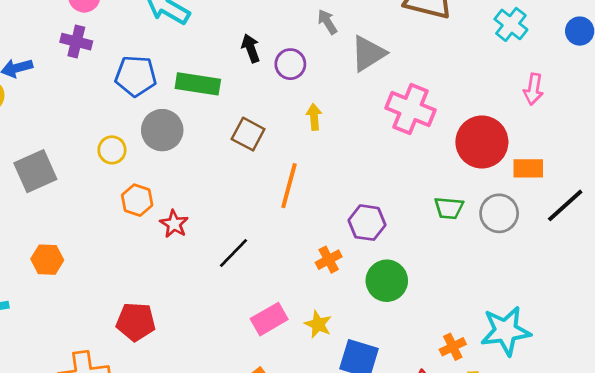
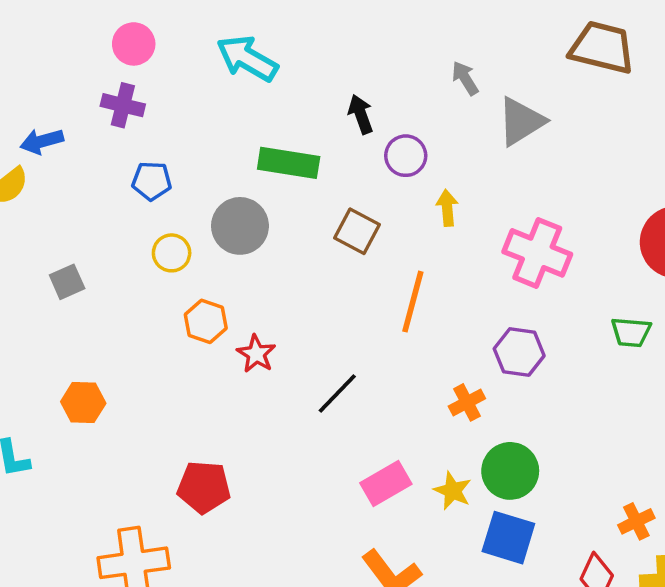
purple circle: (290, 64) -> (406, 156), moved
blue pentagon: (136, 76) -> (152, 181), moved, size x0.7
pink cross: (411, 109) -> (537, 253), moved
gray square: (35, 171) -> (67, 282), size x0.6
green circle: (387, 281) -> (510, 471), moved

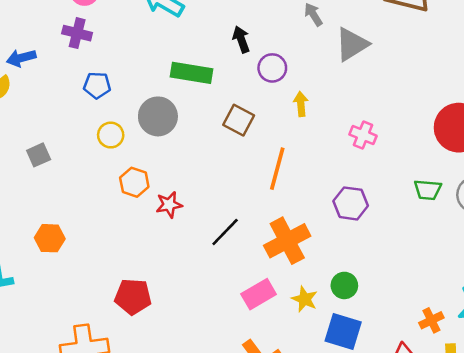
pink cross: (537, 253) -> (363, 135), size x0.6
red star: (256, 354) -> (169, 205), turned 30
orange cross: (467, 402) -> (287, 241), moved, size x1.8
green circle: (510, 471) -> (344, 285), size x0.7

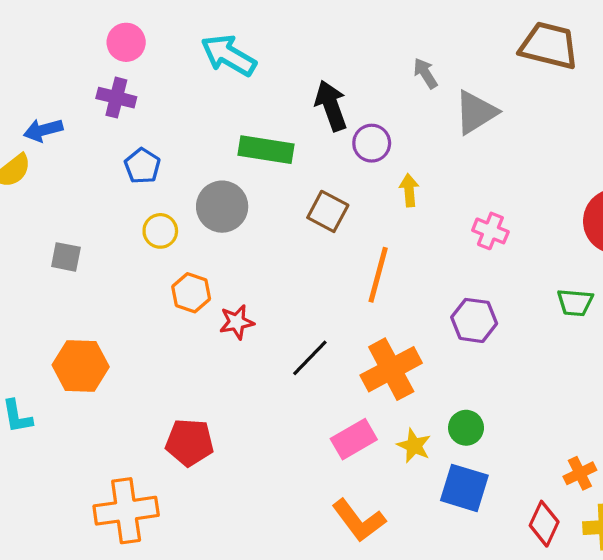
black arrow: (241, 39) -> (331, 106), size x1.4
blue pentagon: (97, 85) -> (142, 166), turned 30
gray square: (39, 155) -> (66, 257), turned 35
orange hexagon: (50, 238) -> (81, 366), size x1.4

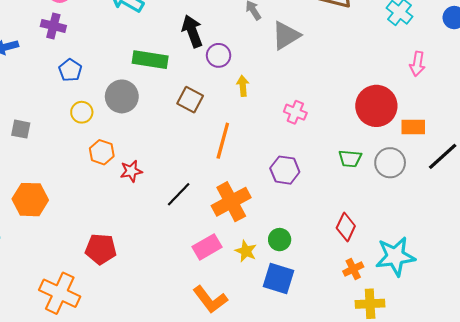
orange cross: (126, 511) -> (60, 293), turned 33
red diamond: (544, 524) -> (346, 227), moved

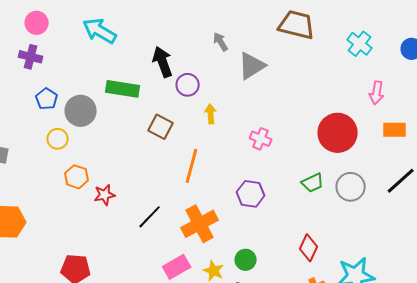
gray circle: (122, 96) -> (81, 111), moved
orange rectangle: (413, 127) -> (395, 130), moved
green trapezoid: (350, 159) -> (313, 183), turned -30

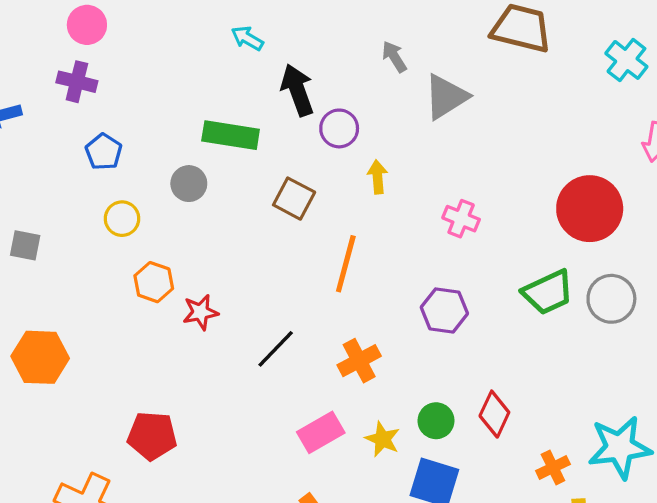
cyan arrow: (100, 31) -> (247, 38), moved, size x0.6
gray circle: (81, 111) -> (189, 184), moved, size x0.7
green trapezoid: (313, 183) -> (548, 292), size x1.4
orange cross: (200, 224) -> (359, 361), size x0.7
red diamond: (309, 248) -> (494, 414), moved

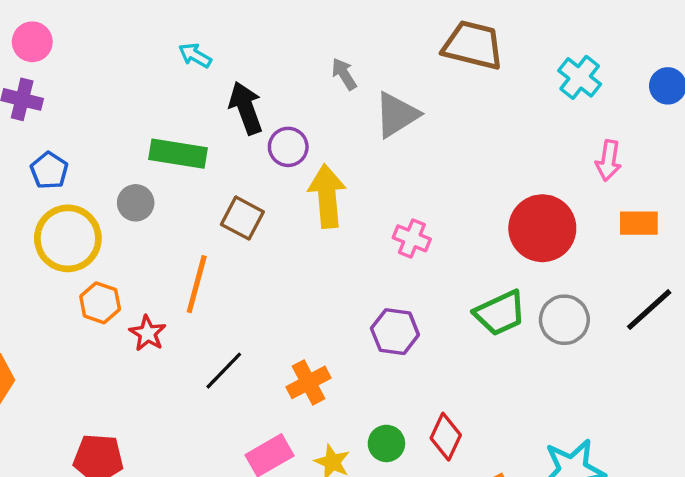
yellow arrow: (378, 177) -> (327, 196), size x1.8
yellow circle: (122, 219) -> (68, 238), size x1.8
orange line: (346, 264) -> (197, 284), moved
red star: (201, 312) -> (148, 333), turned -30

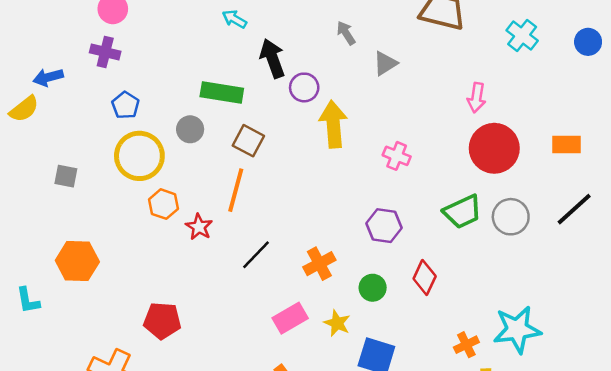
gray triangle: (397, 115) -> (385, 63), size x0.7
pink arrow: (608, 160) -> (477, 98), moved
brown square: (242, 218) -> (248, 141), moved
red diamond: (446, 437) -> (425, 278), moved
green circle: (386, 443) -> (373, 288), moved

